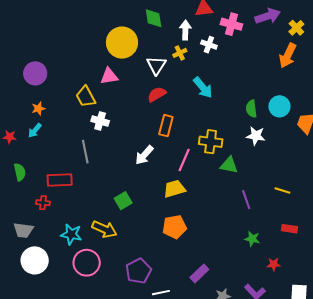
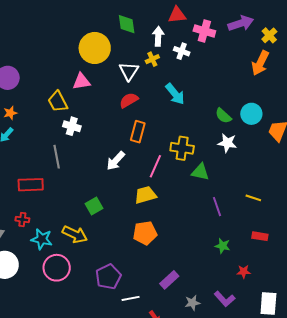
green semicircle: (251, 109) -> (223, 116), turned -42
red cross: (43, 203) -> (22, 219), moved

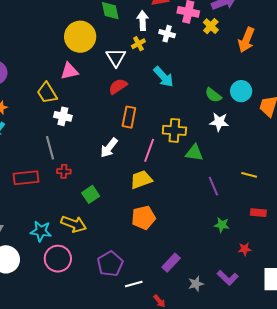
yellow cross: (269, 35) -> (211, 26), moved
red cross: (22, 219) -> (64, 171), moved

